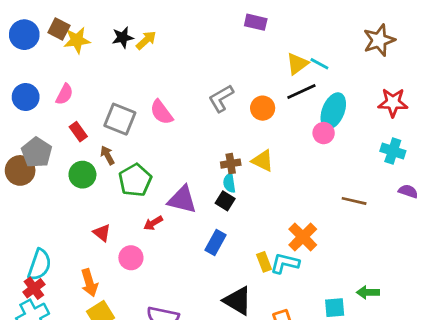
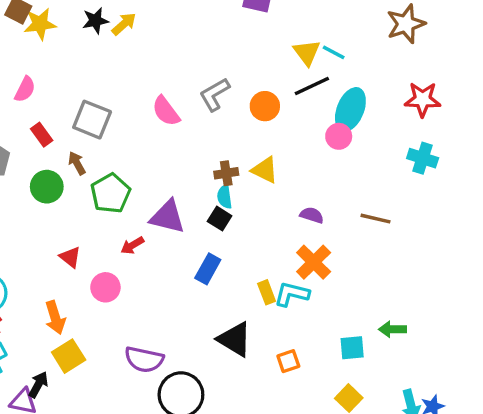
yellow triangle: (297, 64) -> (307, 52), turned -30
pink semicircle: (161, 112) -> (166, 111), moved
purple semicircle: (408, 191) -> (312, 215), moved

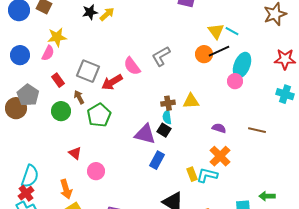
yellow star: (40, 24) -> (57, 37), moved
orange circle: (265, 106) -> (204, 54), moved
yellow triangle: (265, 170) -> (191, 101), turned -30
purple triangle: (168, 217) -> (145, 134), moved
red arrow: (132, 245) -> (112, 82), moved, size x1.5

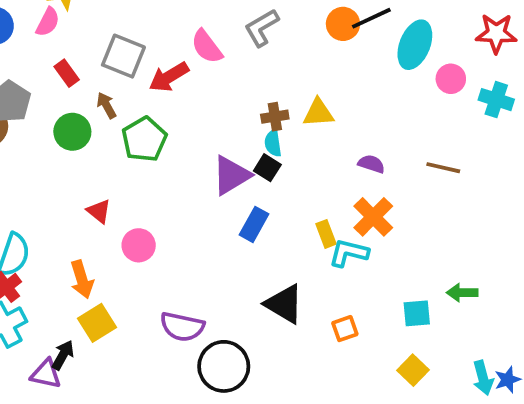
pink circle: (235, 81) -> (451, 79), moved
purple triangle: (145, 134) -> (231, 175), turned -45
yellow rectangle: (192, 174) -> (326, 234), moved

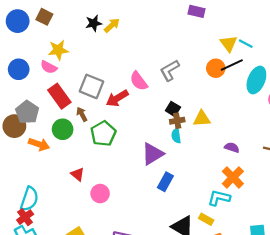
pink semicircle: (48, 22) -> (49, 67), turned 91
red rectangle: (67, 73) -> (59, 96), size x1.6
black square: (267, 168) -> (173, 109), moved
yellow rectangle: (326, 234) -> (206, 219), moved, turned -40
orange arrow: (82, 279) -> (39, 144), moved, turned -54

